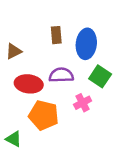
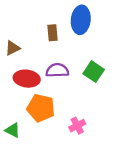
blue ellipse: (86, 44) -> (81, 20), moved
pink cross: (83, 103) -> (77, 126), moved

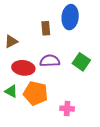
pink cross: (77, 126) -> (67, 109), turned 32
green triangle: (13, 130) -> (11, 91), moved

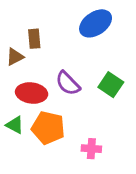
blue ellipse: (70, 17) -> (96, 23), turned 50
brown rectangle: (46, 28) -> (34, 39), moved
purple semicircle: (50, 61) -> (68, 83), turned -132

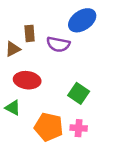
purple semicircle: (68, 83) -> (58, 44), moved, turned -35
green square: (111, 85) -> (79, 93), moved
orange pentagon: (48, 128) -> (49, 127), moved

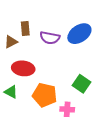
blue ellipse: (82, 20) -> (79, 34), moved
green square: (79, 93) -> (81, 84), moved
orange pentagon: (49, 127) -> (45, 95), moved

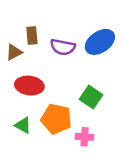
green square: (81, 84) -> (91, 97), moved
green triangle: (11, 92) -> (23, 125), moved

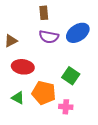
brown rectangle: (32, 35) -> (44, 13), moved

